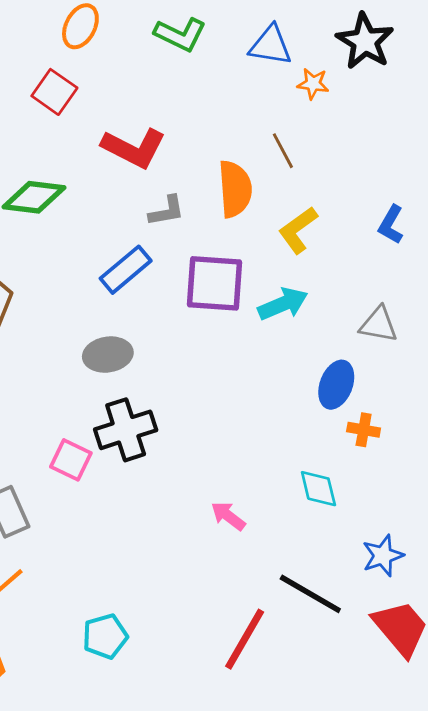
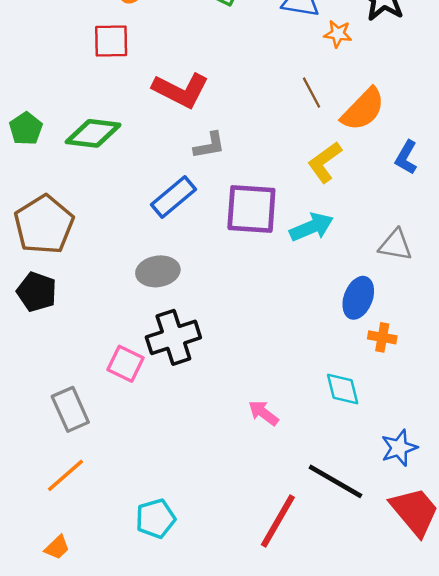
red square: (54, 92) -> (111, 41), turned -36
orange semicircle: (235, 189) -> (363, 109), moved, turned 48

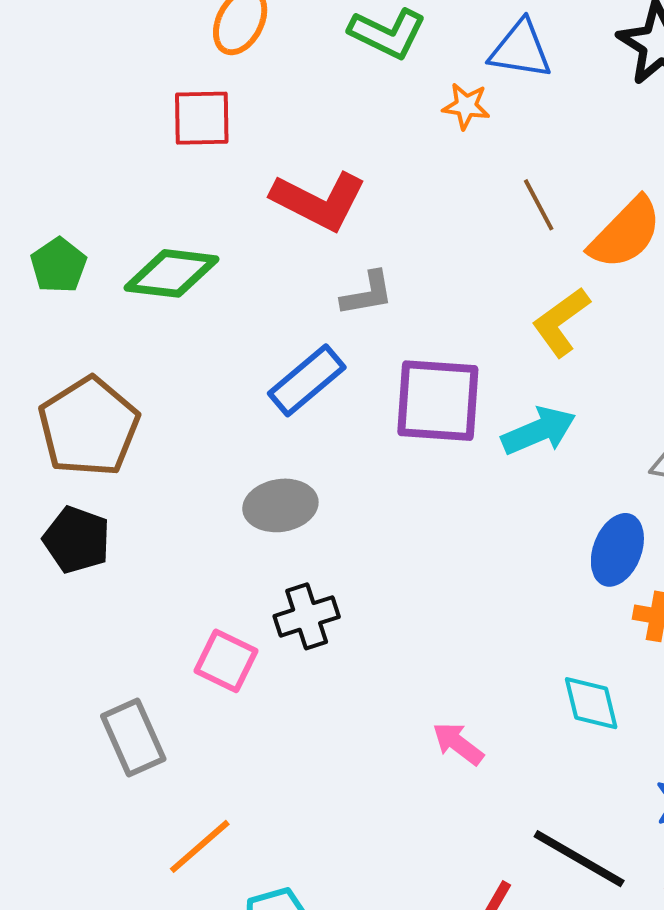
orange star: (338, 34) -> (466, 106), moved
black cross: (173, 337) -> (307, 616), size x0.7
orange line: (65, 475) -> (200, 846), moved

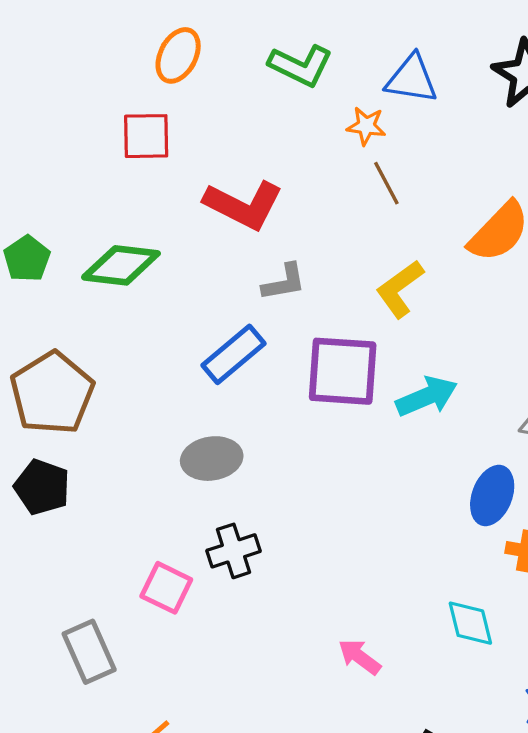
brown line: (539, 205) -> (386, 183), moved
yellow L-shape: (561, 322) -> (400, 289), moved

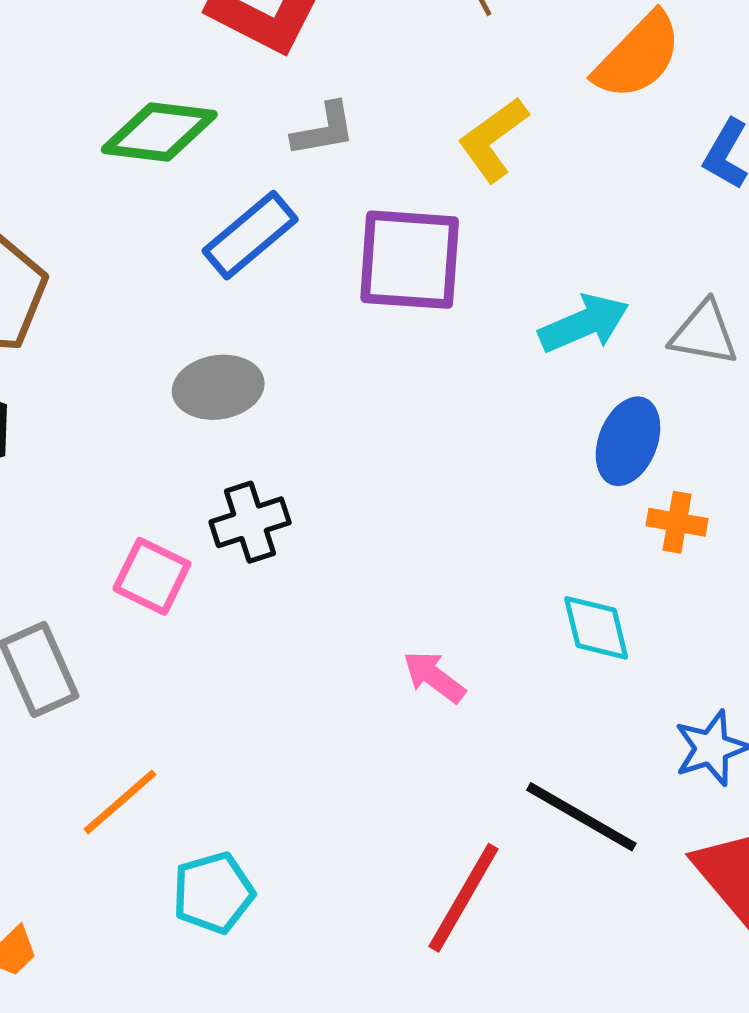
green diamond: (121, 265) -> (159, 132), moved
cyan arrow: (427, 396) -> (584, 323), moved

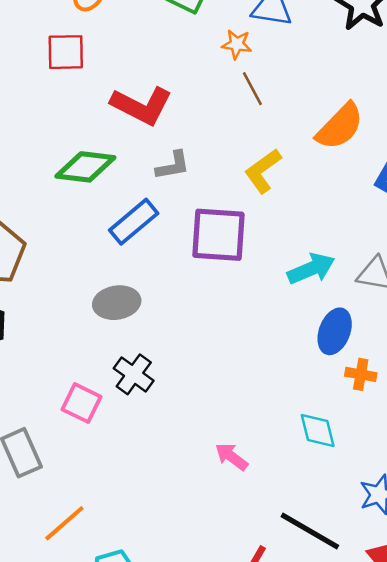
black cross: (250, 522) -> (134, 374), turned -36

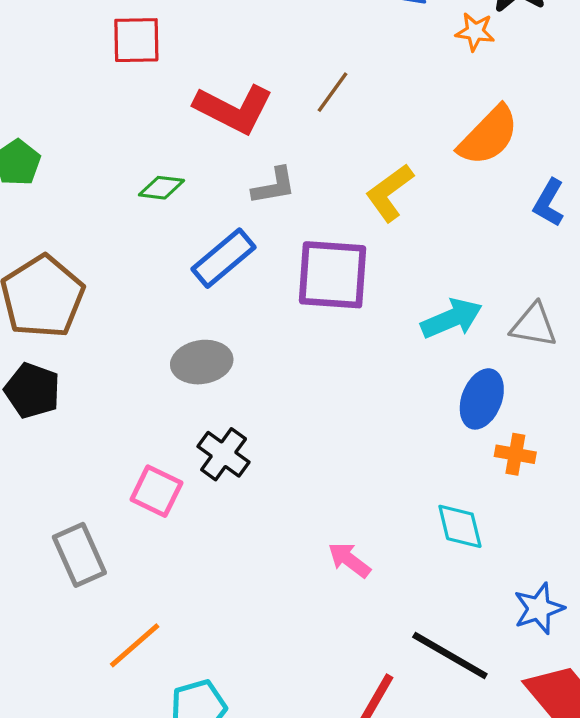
orange star: (237, 44) -> (475, 32), moved
brown line: (252, 89) -> (333, 92), moved, turned 64
green diamond: (85, 167) -> (161, 188), size x0.6

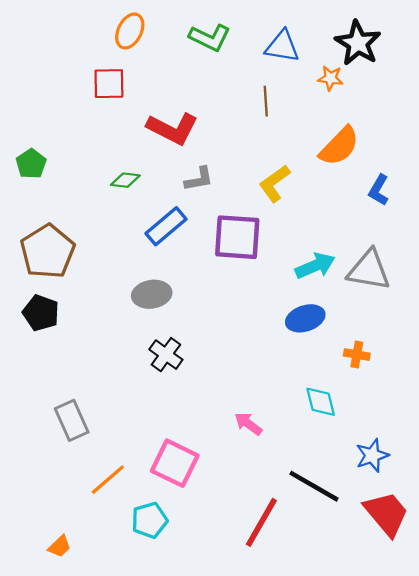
brown line: (333, 92) -> (266, 101), moved, turned -40
gray triangle: (534, 325) -> (369, 270), size x1.4
blue ellipse: (482, 399) -> (305, 318), moved, turned 51
pink square: (156, 491) -> (175, 463), moved, size x1.4

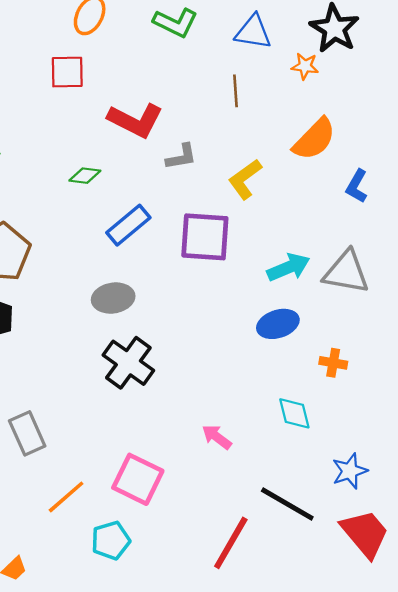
gray L-shape: (199, 179) -> (181, 157), moved
black cross: (166, 355) -> (128, 363), size x1.4

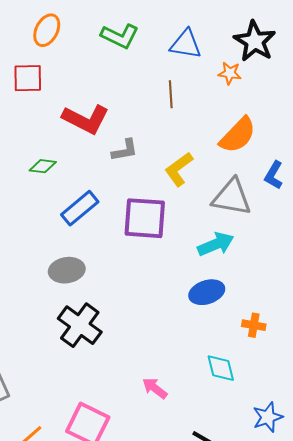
gray triangle: (346, 272) -> (232, 197), moved

